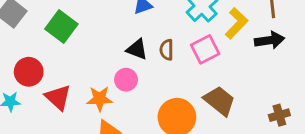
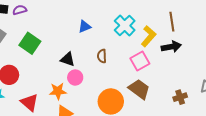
black triangle: (137, 49) -> (68, 59), moved
pink square: (205, 49) -> (140, 61), moved
red triangle: (58, 97) -> (29, 102), moved

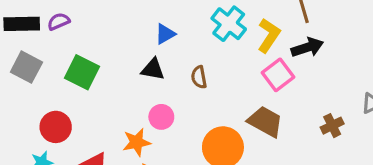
black triangle: (68, 59) -> (153, 69), moved
pink square: (140, 61) -> (278, 75), moved

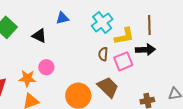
yellow L-shape: (269, 35) -> (124, 36), turned 30
black triangle: (153, 69) -> (39, 36), moved
brown semicircle: (199, 77) -> (103, 54), moved

